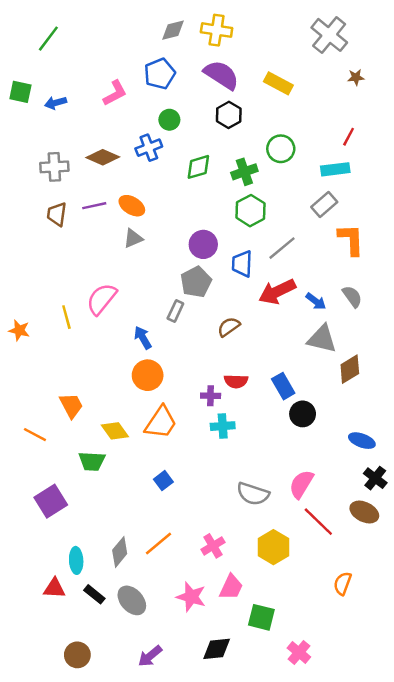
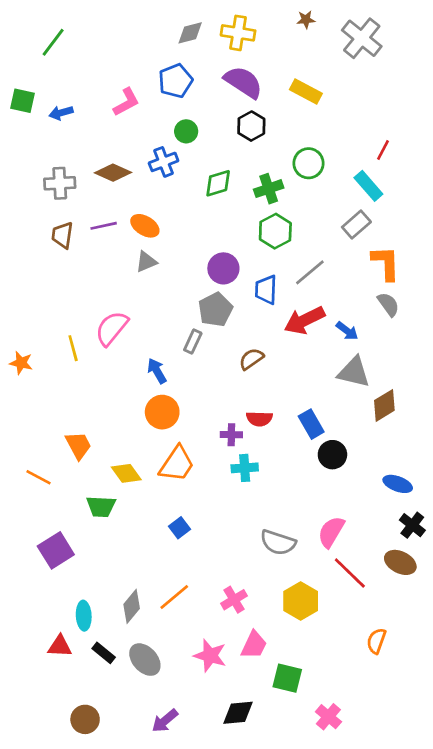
brown star: (356, 77) -> (306, 20), moved
cyan rectangle: (335, 169) -> (368, 186), turned 56
gray semicircle: (352, 296) -> (388, 304), moved

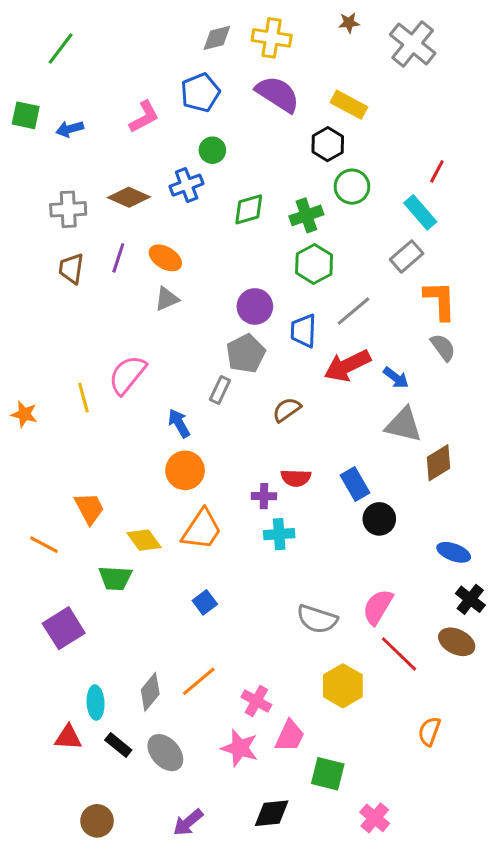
black hexagon: (251, 126) -> (328, 144), moved
purple line: (104, 226) -> (118, 258), turned -60
pink cross: (234, 600) -> (256, 701), moved, turned -30

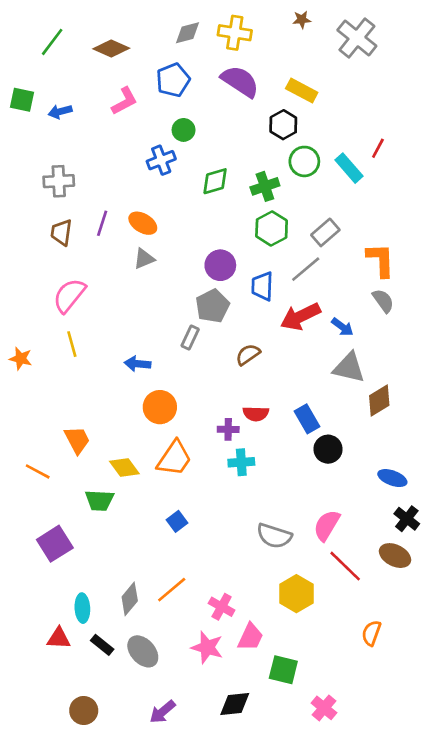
brown diamond: (129, 197) -> (111, 49), moved
cyan rectangle: (420, 212) -> (349, 168), moved
gray rectangle: (407, 256) -> (325, 232), moved
pink semicircle: (127, 375) -> (69, 295), moved
blue arrow: (179, 423) -> (138, 364), moved, turned -55

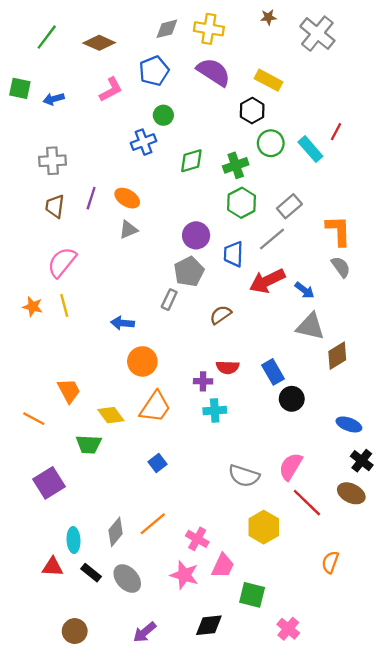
orange star: (21, 358) -> (33, 307), moved

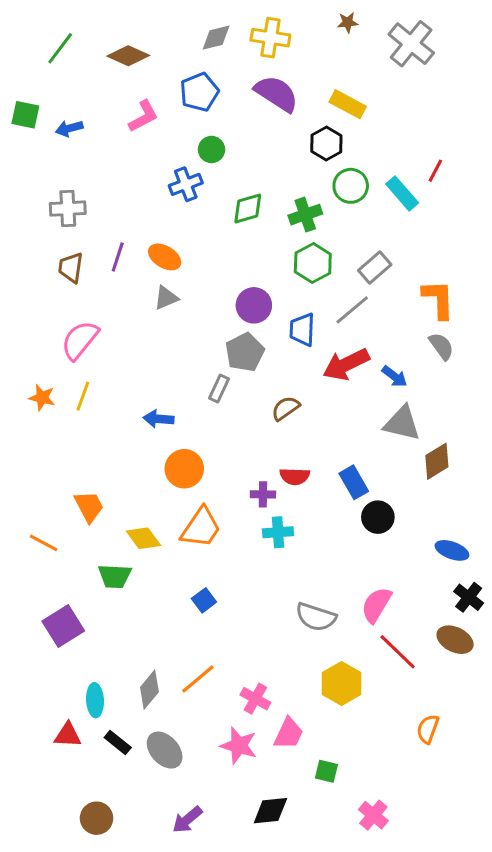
yellow line: (64, 305) -> (83, 396), turned 35
green square: (252, 595) -> (326, 771), size x0.7

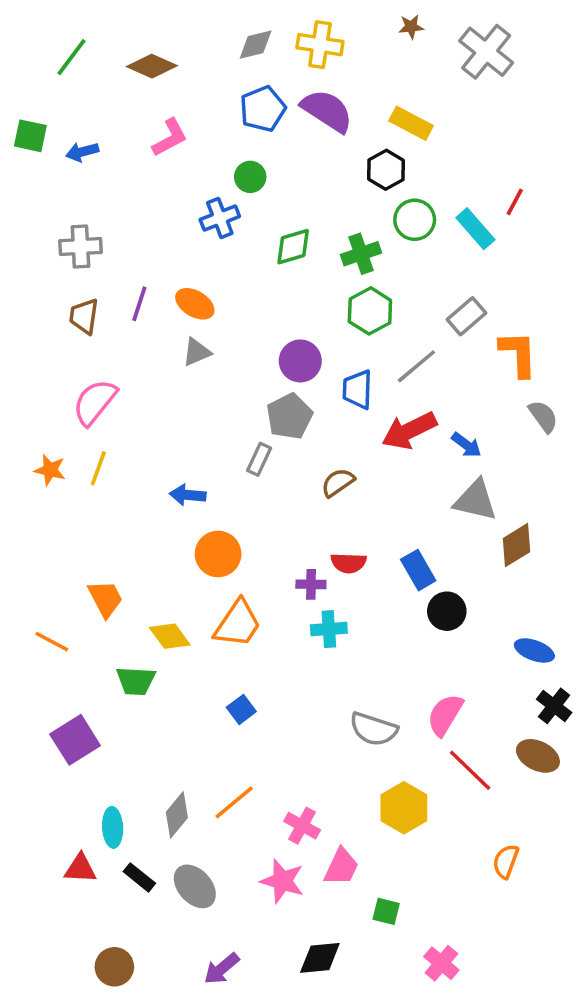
blue pentagon: (199, 92) -> (263, 109), moved
gray rectangle: (375, 268) -> (466, 316), moved
gray semicircle: (441, 346) -> (543, 416), moved

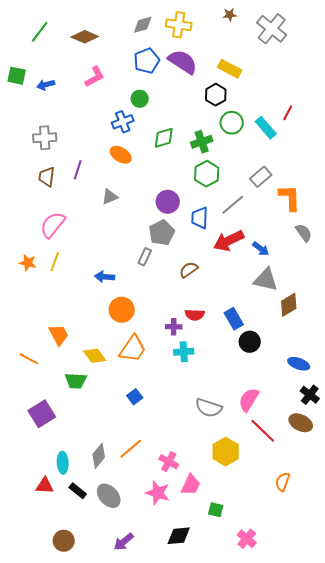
orange ellipse: (195, 304) -> (121, 155), moved

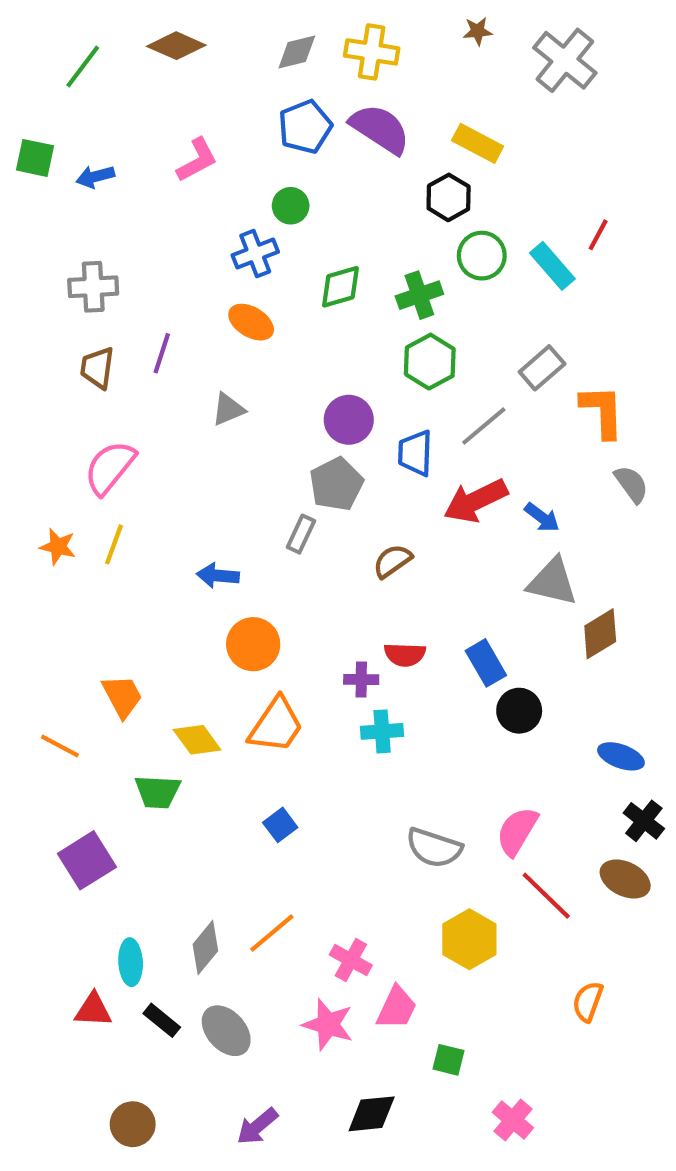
brown diamond: (85, 37) -> (176, 46), moved

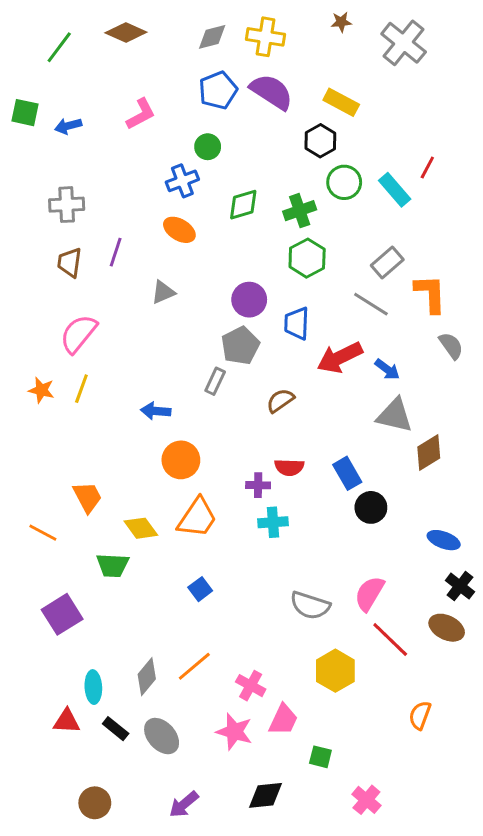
gray line: (484, 426) -> (371, 304), moved, turned 72

